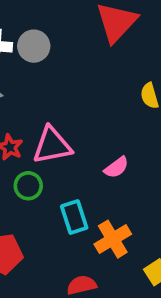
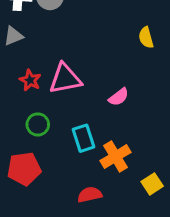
green circle: (28, 186) -> (38, 124), moved

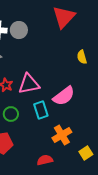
pink semicircle: (119, 97) -> (64, 96), size x1.6
cyan rectangle: (84, 138) -> (41, 110), moved

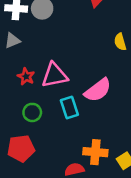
orange cross: (62, 135) -> (95, 152), moved, turned 36

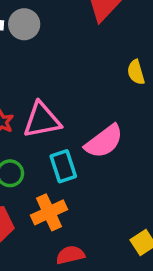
orange cross: (95, 152) -> (49, 212), moved, turned -30

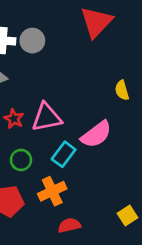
yellow semicircle: (136, 72) -> (122, 90), moved
cyan rectangle: (63, 166) -> (64, 154), turned 55

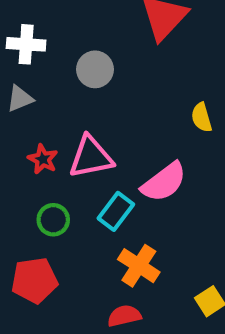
gray circle: (32, 41) -> (95, 69), moved
orange cross: (52, 191) -> (139, 266), moved, turned -32

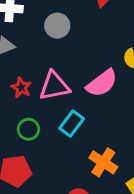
pink semicircle: (164, 182) -> (102, 83), moved
orange cross: (139, 266) -> (103, 162), moved

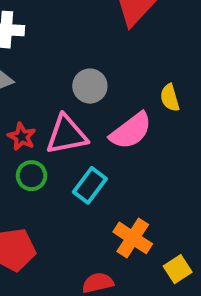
gray circle: (57, 26) -> (90, 86), moved
green circle: (28, 129) -> (31, 176), moved

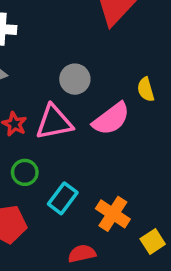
green circle: (31, 176) -> (25, 172), moved
cyan rectangle: (90, 185) -> (63, 198), moved

